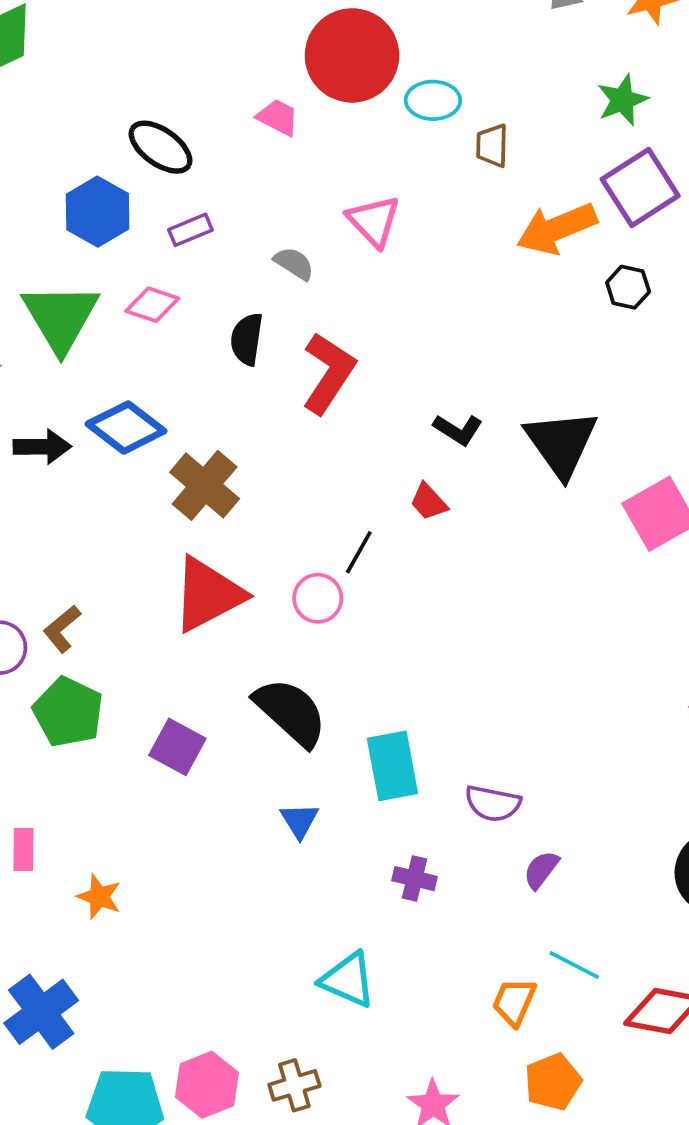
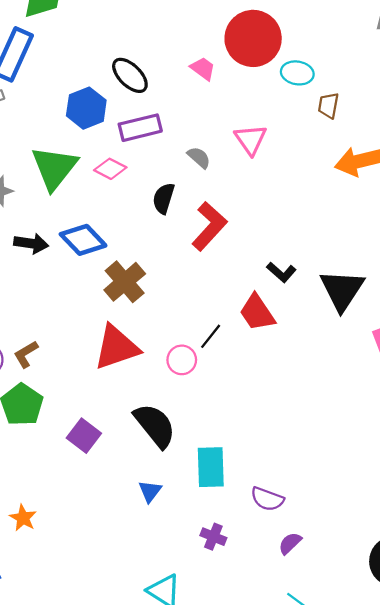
purple rectangle: (190, 230) -> (140, 128), size x1.6
red trapezoid: (429, 502) -> (257, 313), size x1.6

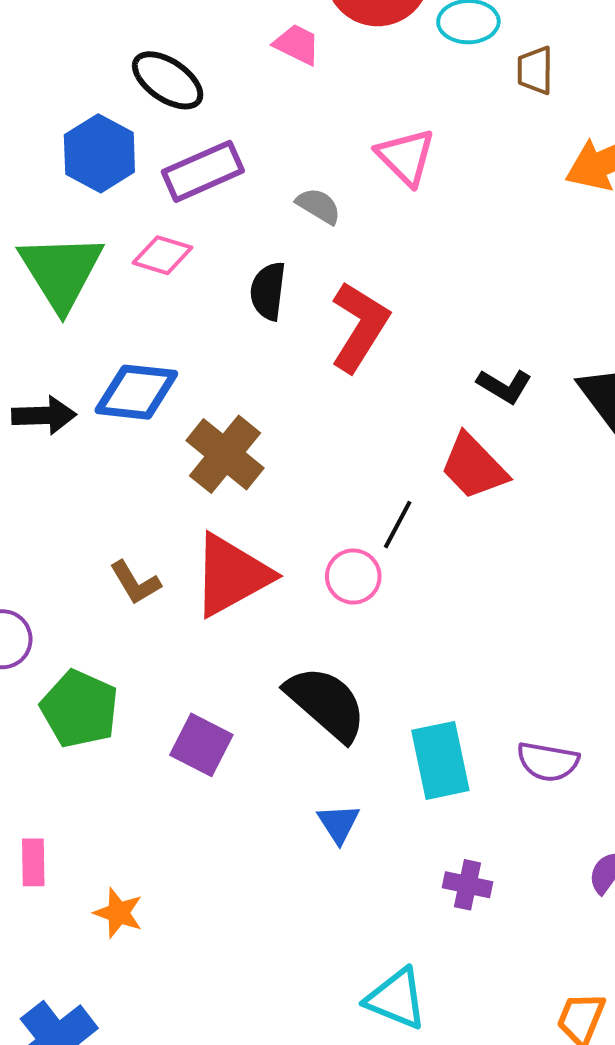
blue diamond: (83, 240) -> (136, 392), turned -30
brown L-shape: (26, 354) -> (135, 583), moved, turned -80
purple semicircle: (267, 499) -> (548, 762), moved

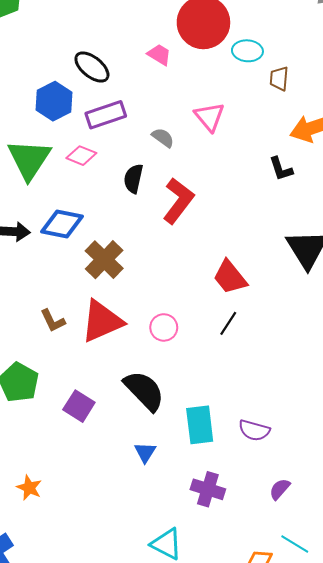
black L-shape: (504, 386) -> (281, 169), moved, turned 36
black line: (398, 525) -> (228, 323), moved
purple cross: (468, 885) -> (208, 489), size x1.4

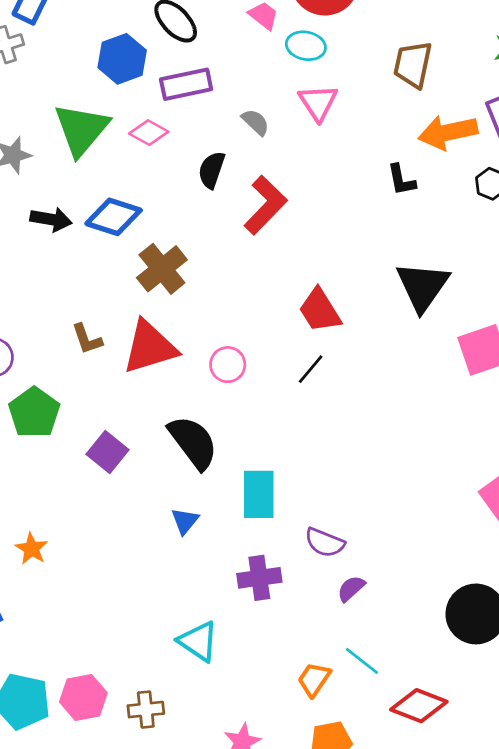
cyan ellipse: (247, 51) -> (306, 46), moved
brown trapezoid: (279, 79) -> (413, 64), size x1.5
purple semicircle: (254, 430) -> (325, 543), moved
purple cross: (208, 489) -> (259, 578), turned -32

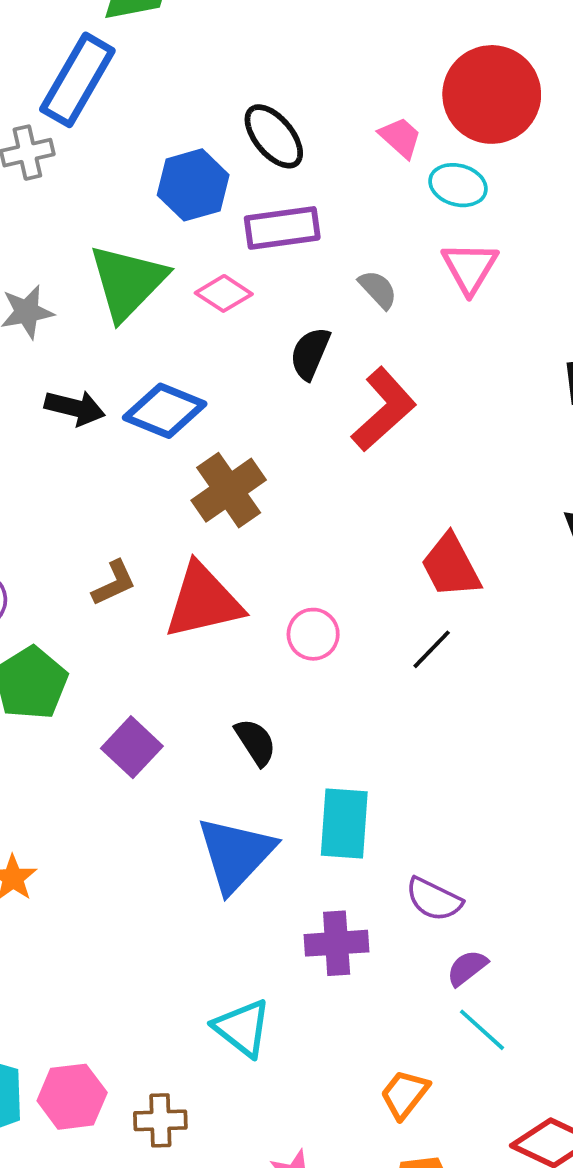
brown L-shape: (87, 339) -> (114, 583), turned -100
black semicircle: (193, 442) -> (256, 742), size x0.6
blue triangle: (185, 521) -> (236, 854), size x2.0
cyan line: (362, 661) -> (482, 1030), moved

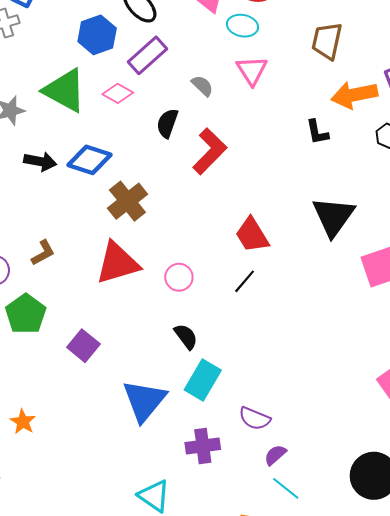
purple rectangle: (282, 228) -> (148, 55), turned -30
green triangle: (128, 282) -> (65, 90), turned -42
brown L-shape: (114, 583) -> (43, 253), moved
black semicircle: (256, 742) -> (186, 337), moved
cyan rectangle: (344, 823) -> (203, 380), turned 30

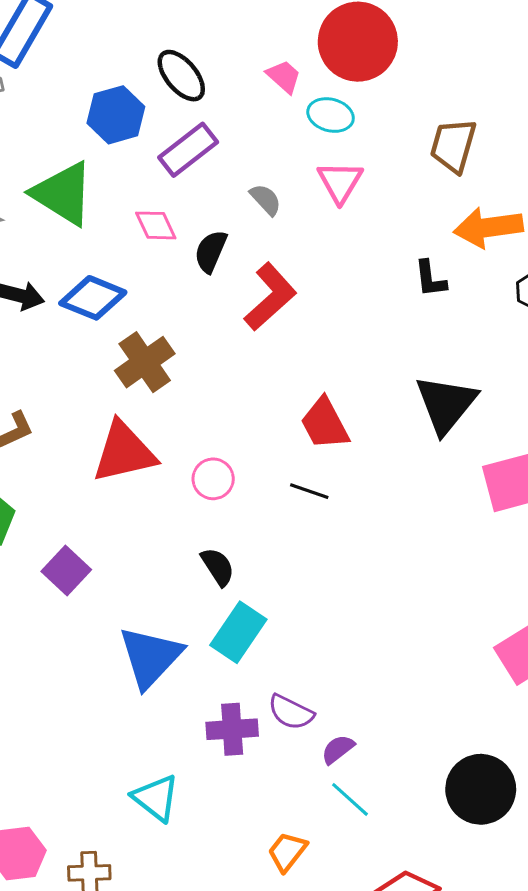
pink diamond: (118, 93) -> (156, 225), moved, turned 32
black line: (245, 281) -> (309, 491), turned 65
purple semicircle: (255, 418) -> (291, 712), moved

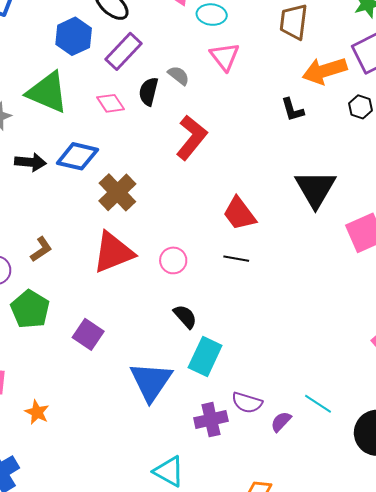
black semicircle: (211, 251) -> (149, 91), moved
cyan line: (350, 799) -> (318, 404), moved

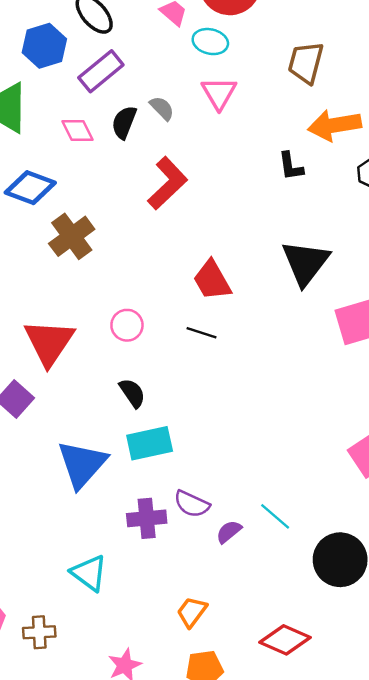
red triangle: (113, 252) -> (49, 342), moved, turned -42
cyan rectangle: (205, 357) -> (150, 443), turned 45

